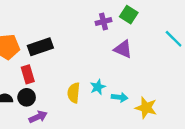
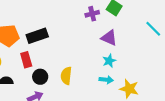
cyan star: (98, 87) -> (109, 61), moved
black circle: (27, 97) -> (40, 77), moved

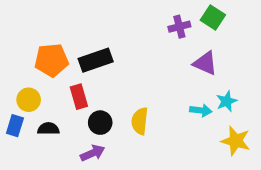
cyan star: (109, 61) -> (227, 101), moved
cyan arrow: (106, 80) -> (201, 110), moved

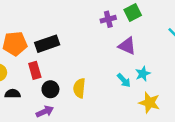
green square: (213, 17) -> (133, 13), turned 30
cyan arrow: (201, 110) -> (124, 80), turned 40

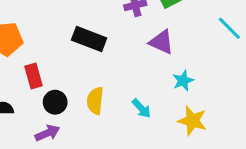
black rectangle: (47, 44) -> (89, 39), moved, turned 40
cyan arrow: (124, 80) -> (141, 108), moved

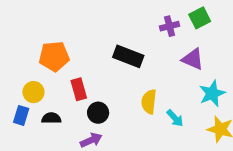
cyan star: (183, 81) -> (212, 93), size x1.4
yellow semicircle: (95, 101) -> (149, 102), moved

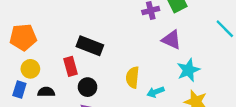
orange pentagon: (54, 56) -> (23, 37), moved
black rectangle: (128, 56) -> (90, 46), moved
cyan arrow: (175, 118) -> (156, 92), turned 112

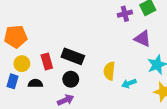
black rectangle: (90, 46) -> (73, 56), moved
red rectangle: (70, 66) -> (47, 62), moved

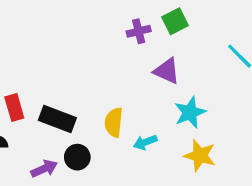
black rectangle: (73, 56) -> (57, 119), moved
black circle: (71, 79) -> (77, 157), moved

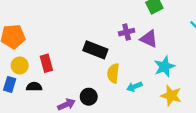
purple cross: (139, 31) -> (127, 32), moved
black rectangle: (57, 119) -> (95, 50), moved

